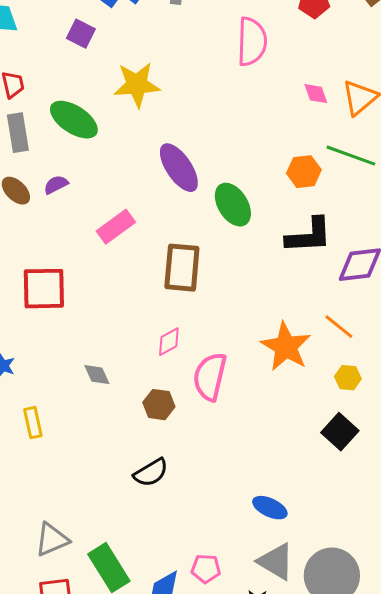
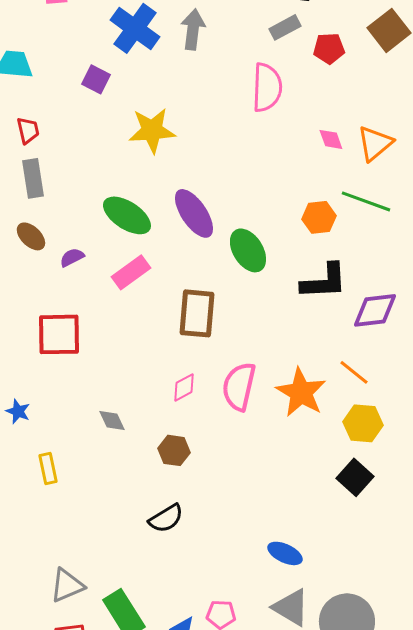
green ellipse: (74, 120) -> (127, 215), moved
purple semicircle: (56, 185) -> (72, 257), moved
pink semicircle: (210, 377) -> (239, 386), moved
yellow hexagon: (348, 378) -> (363, 423), size x1.5

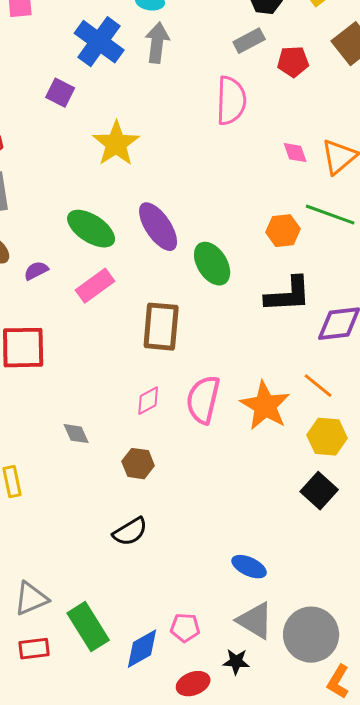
yellow star: (152, 130) -> (116, 144), turned -30

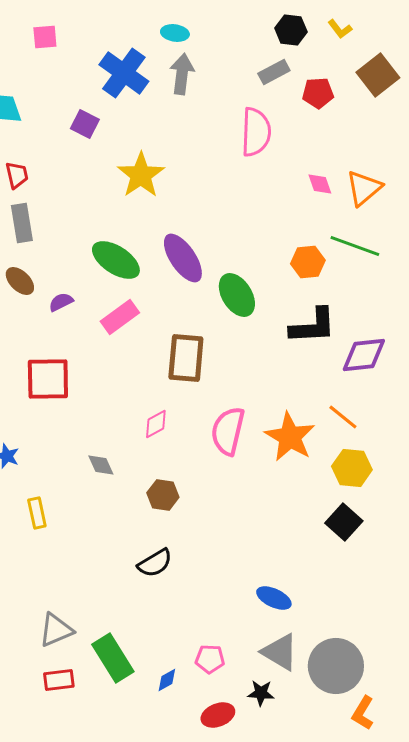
pink diamond: (148, 401) -> (156, 424), moved
blue diamond: (142, 649) -> (167, 680), size x0.6

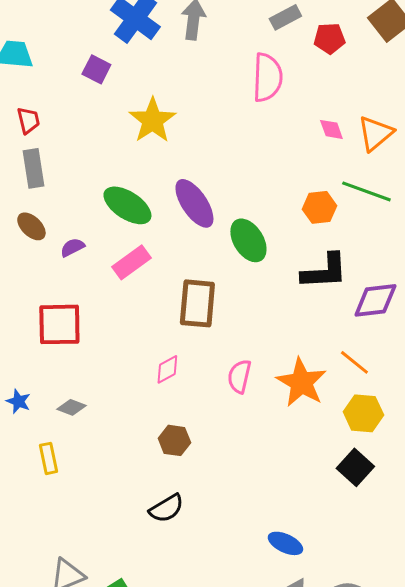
pink semicircle: (228, 431) -> (239, 376), size x0.7
gray diamond: (101, 465) -> (71, 407), moved, turned -44

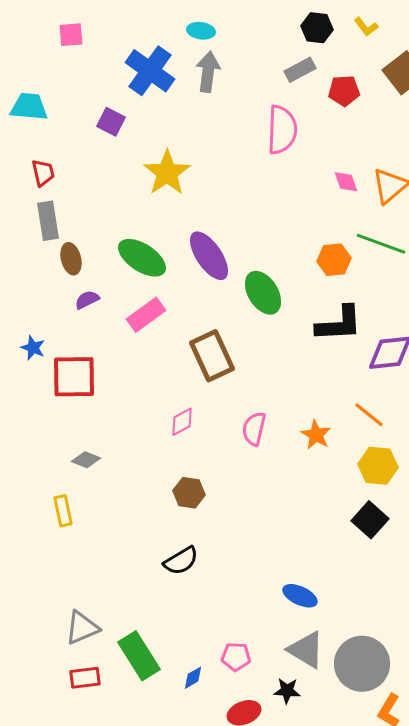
brown ellipse: (31, 226) -> (71, 259), moved, turned 32
brown rectangle: (197, 303) -> (212, 356), turned -30
orange star: (301, 382) -> (316, 435), size x0.6
blue star: (18, 401) -> (33, 348), moved

